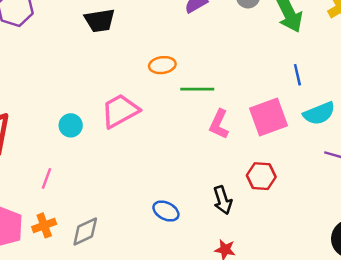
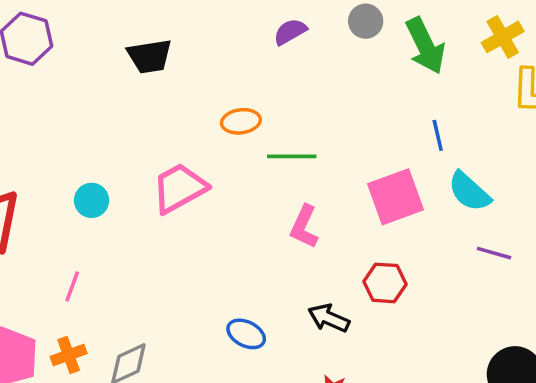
cyan semicircle: (319, 113) -> (469, 192), turned 64
pink L-shape: (219, 124) -> (304, 227), moved
cyan circle: (71, 125) -> (92, 200), moved
black arrow: (223, 200) -> (329, 318), turned 132

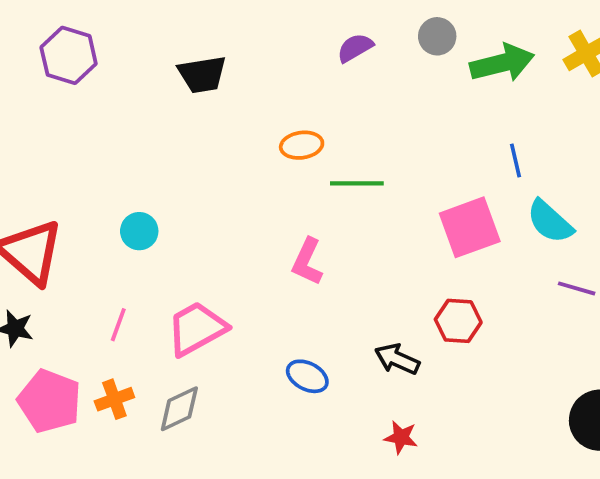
green arrow: (425, 46) -> (502, 63), turned -78
pink trapezoid: (179, 188) -> (197, 329), moved
pink L-shape: (304, 227) -> (307, 262), moved

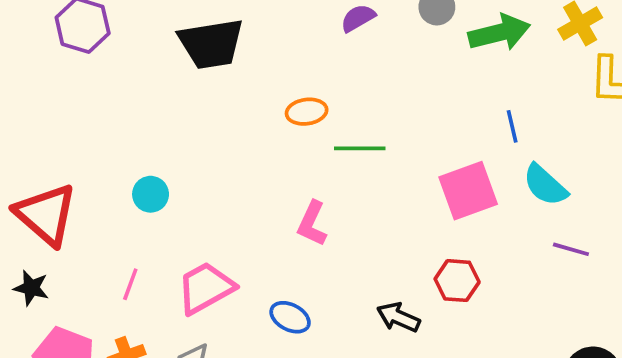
black trapezoid: (202, 74) -> (211, 44), size x1.4
blue ellipse: (307, 376) -> (290, 317), moved

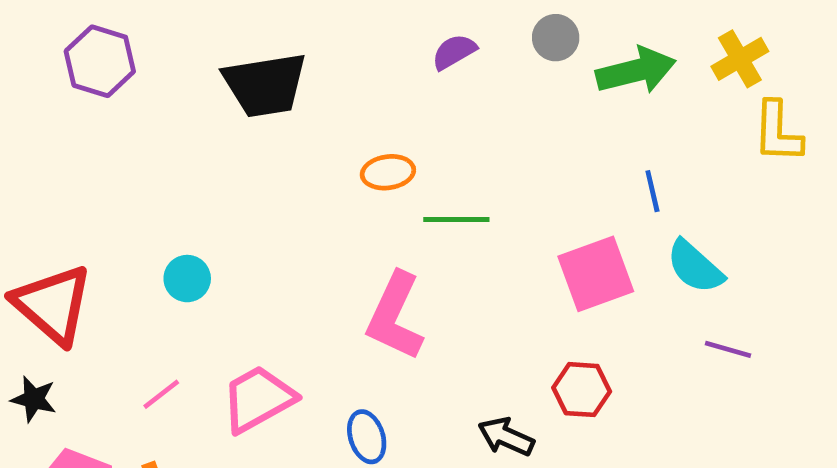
pink L-shape: (312, 224) -> (395, 316), size x1.5
pink line: (130, 284) -> (161, 394), turned 32
blue ellipse: (290, 317) -> (367, 437), turned 45

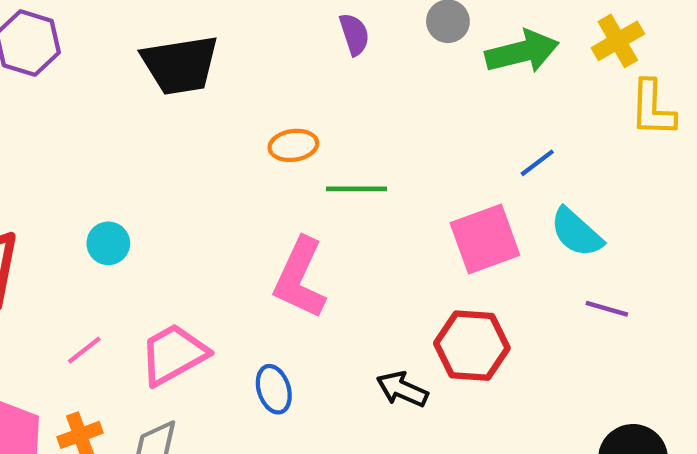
purple semicircle: (454, 52) -> (354, 34), turned 102
blue line: (652, 191) -> (537, 163), turned 66
red hexagon: (582, 390) -> (472, 346), size x1.4

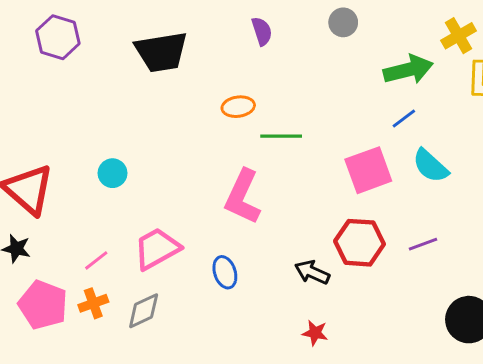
purple semicircle: (354, 34) -> (262, 31), moved
green arrow: (522, 52) -> (408, 70), moved
purple line: (607, 309) -> (423, 244), moved, turned -36
pink line: (84, 350) -> (96, 260), moved

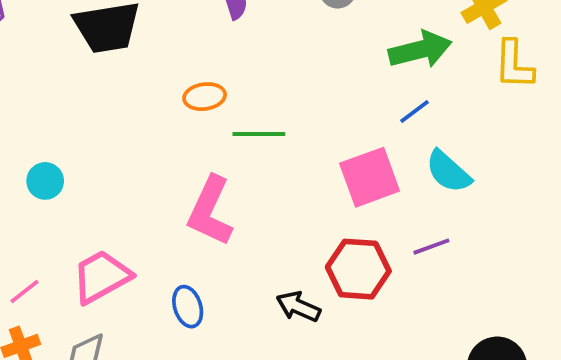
purple line: (423, 244) -> (431, 247), moved

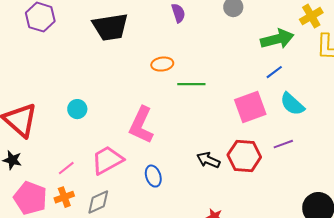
pink L-shape: (210, 211) -> (141, 125), moved
black arrow: (298, 307) -> (208, 160), moved

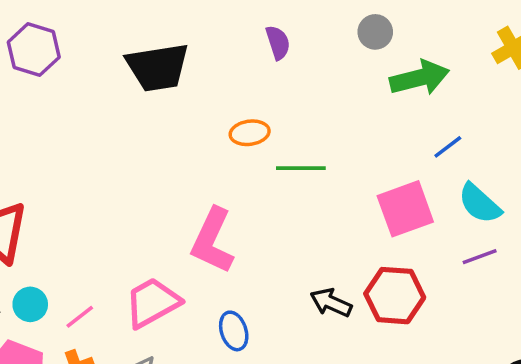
green arrow: (277, 39) -> (419, 78), moved
cyan circle: (77, 109) -> (30, 304), moved
purple line: (283, 144) -> (480, 257), moved

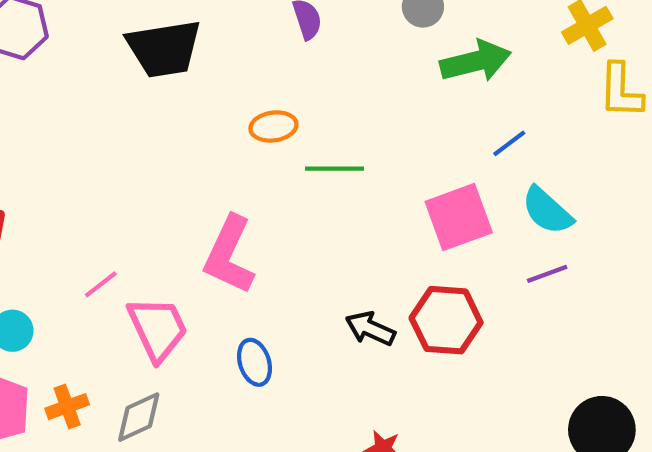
pink trapezoid: (152, 303) -> (158, 329), turned 94
pink line: (80, 317) -> (101, 284), moved

